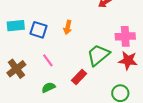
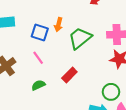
blue square: (38, 30) -> (40, 33), moved
green trapezoid: (98, 55) -> (80, 38), moved

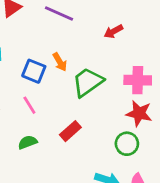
orange arrow: (59, 25) -> (60, 62), turned -48
green circle: (111, 92) -> (127, 144), moved

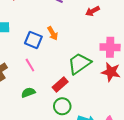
green trapezoid: (88, 82) -> (79, 64), moved
green circle: (127, 144) -> (62, 106), moved

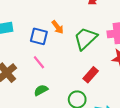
green trapezoid: (79, 64) -> (85, 38), moved
red rectangle: (60, 84) -> (91, 75), moved

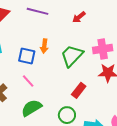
orange arrow: (58, 27) -> (44, 46), turned 48
green semicircle: (41, 90) -> (32, 108), size x1.5

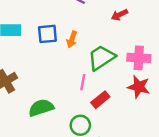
blue square: (27, 56) -> (47, 34), moved, turned -30
pink line: (28, 81) -> (83, 82), moved, turned 40

